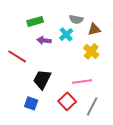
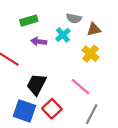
pink line: (82, 81) -> (81, 87), turned 48
red square: (67, 101) -> (52, 109), moved
blue square: (31, 103) -> (24, 111), size x1.5

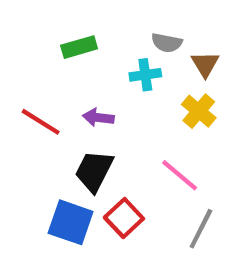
brown triangle: (94, 29) -> (205, 64), turned -48
cyan cross: (63, 35) -> (145, 75), turned 32
purple arrow: (39, 42) -> (98, 118), moved

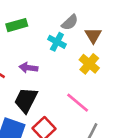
gray semicircle: (167, 43) -> (70, 22), turned -54
cyan cross: (145, 75) -> (57, 42), turned 36

